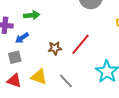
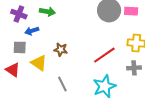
red line: (81, 44) -> (104, 55), moved
yellow triangle: (39, 77) -> (39, 63), moved

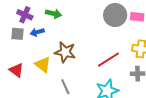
gray square: (20, 47) -> (18, 34), moved
brown star: (61, 50) -> (65, 52), size x1.5

